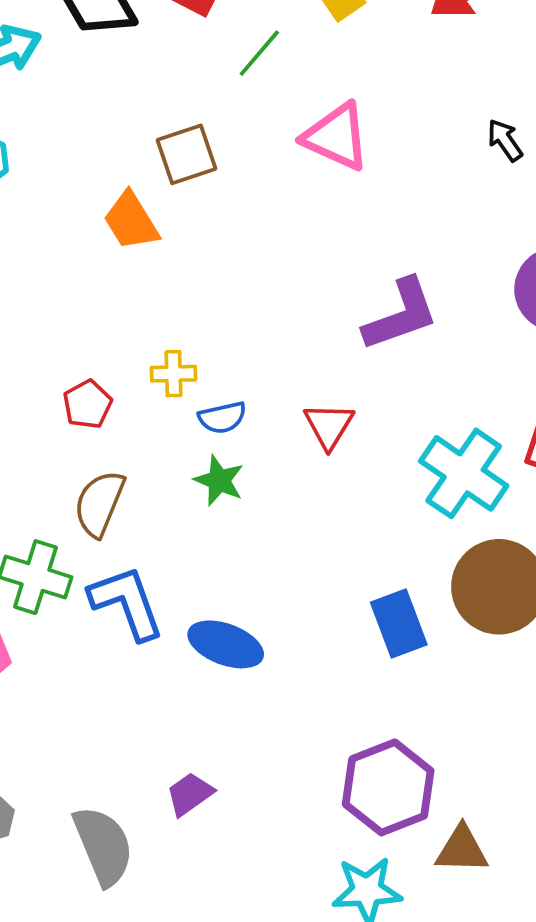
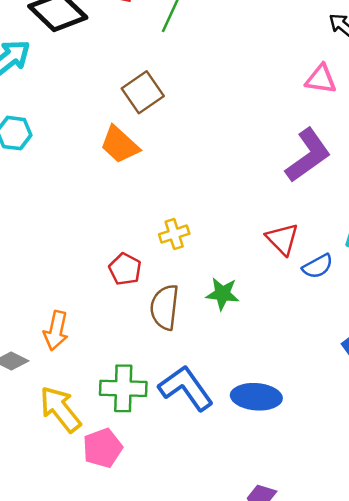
pink triangle: (336, 137) -> (321, 79), moved, size x0.7
blue semicircle: (222, 418) -> (318, 266), moved
brown semicircle: (99, 504) -> (165, 307), moved

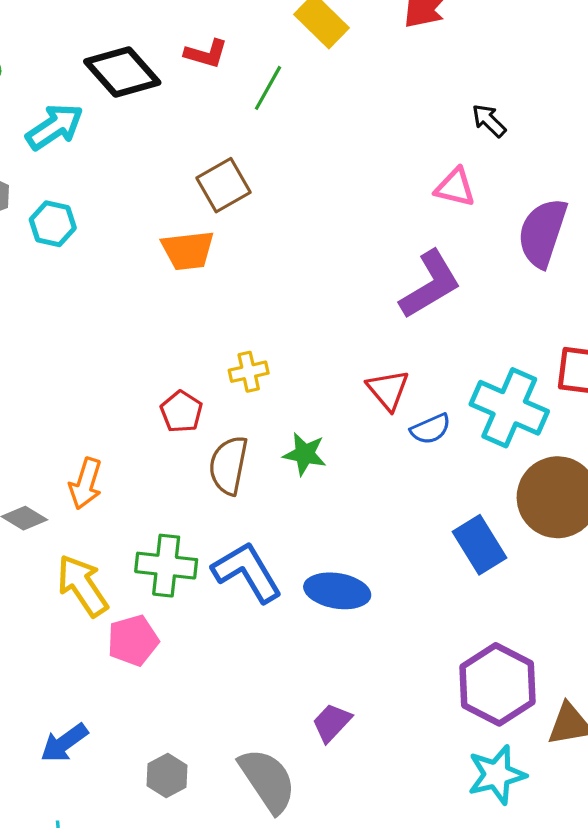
orange trapezoid: (120, 145) -> (188, 250), turned -54

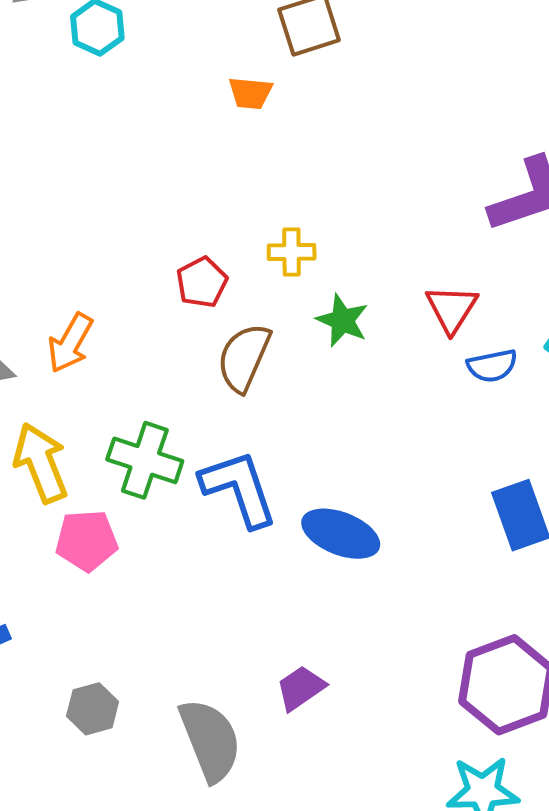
orange trapezoid: (188, 250) -> (250, 93), size x0.7
green star: (305, 454) -> (342, 320), moved

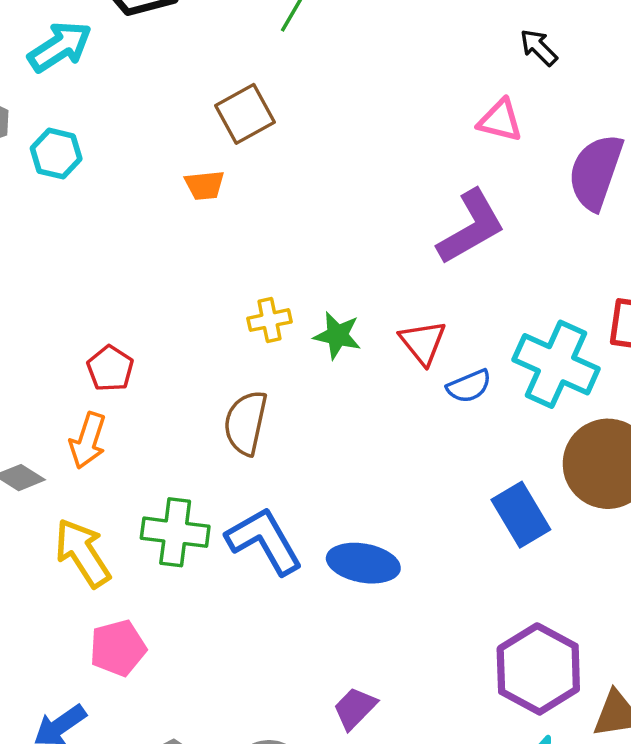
red pentagon: (202, 282) -> (110, 369), moved
green star: (342, 320) -> (337, 335), moved
pink pentagon: (87, 541) -> (118, 648), moved

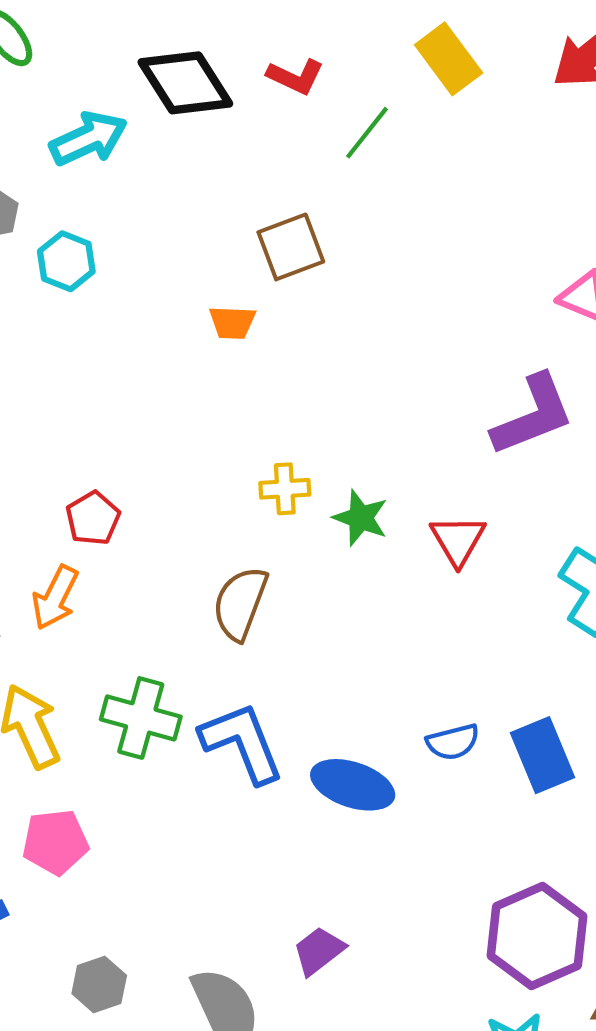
blue semicircle: (469, 386) -> (453, 742), moved

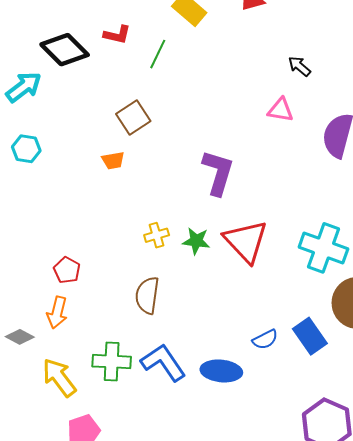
purple L-shape: (533, 415) -> (218, 173), moved, turned -39
red triangle: (458, 540) -> (246, 241), size x1.6

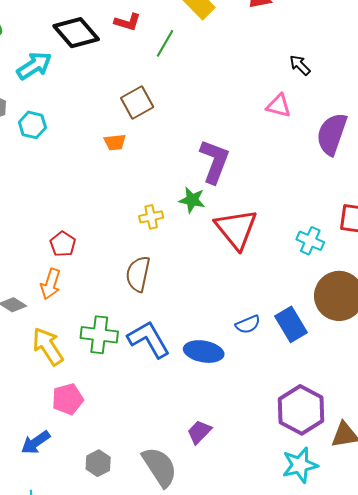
green star: (196, 241) -> (192, 200), moved
cyan cross: (323, 248) -> (310, 241), size x0.6

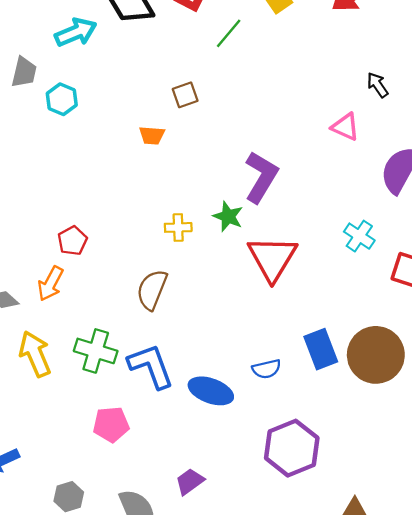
brown square: (137, 103) -> (185, 95), size x0.7
cyan cross: (310, 241) -> (359, 236), moved
blue rectangle: (291, 324) -> (321, 349), moved
pink pentagon: (68, 399) -> (111, 424), moved
purple hexagon: (301, 410) -> (292, 448), moved

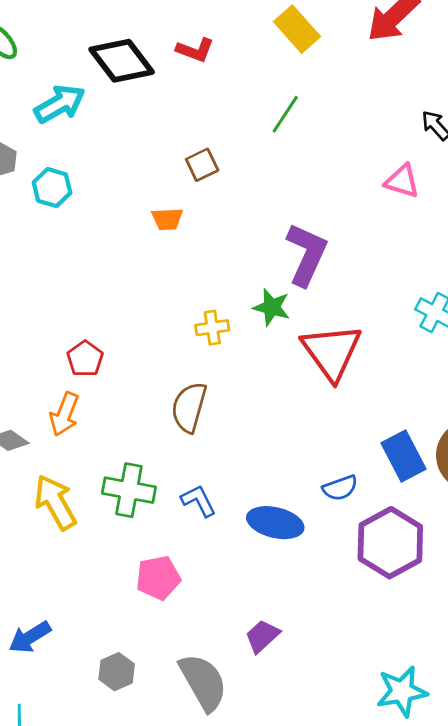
green line: (229, 33) -> (285, 114), moved
blue L-shape: (151, 366) -> (199, 501), size x0.6
purple hexagon: (292, 448) -> (390, 543), moved

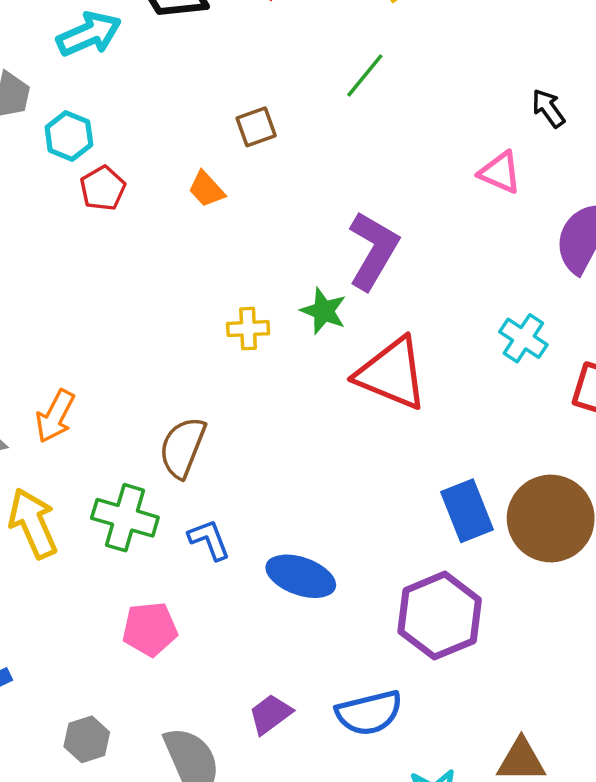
orange trapezoid: (167, 219) -> (206, 189), turned 44
red triangle: (332, 352) -> (392, 374), turned -38
red pentagon: (85, 359) -> (103, 188), moved
brown semicircle: (189, 407) -> (183, 447), moved
blue semicircle: (340, 488) -> (369, 713), moved, size x1.5

